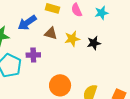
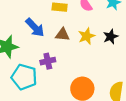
blue arrow: (27, 23) -> (35, 28), turned -90

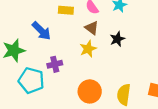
brown triangle: (62, 34) -> (92, 28), moved, turned 32
yellow star: (87, 36) -> (88, 49), moved

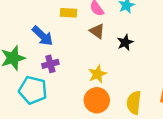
yellow star: (88, 49) -> (97, 74), moved
purple cross: (55, 64) -> (50, 64), moved

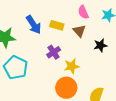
yellow rectangle: (68, 13) -> (57, 25), moved
purple cross: (50, 64) -> (54, 52), moved, turned -32

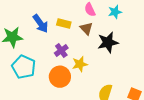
black star: (100, 45) -> (108, 42), size x1.5
orange circle: (66, 88) -> (60, 77), moved

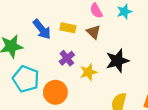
black star: (108, 42) -> (117, 61), moved
orange circle: (60, 77) -> (55, 92), moved

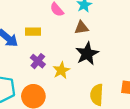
brown triangle: (94, 32) -> (81, 28), moved, turned -40

